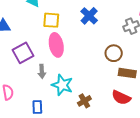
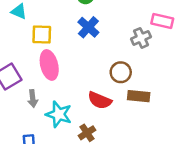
red semicircle: (121, 98) -> (100, 100), moved

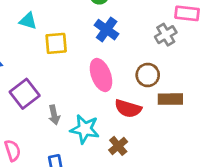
pink ellipse: (49, 65) -> (101, 75), moved

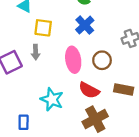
brown circle: (148, 75) -> (102, 60), moved
gray arrow: (54, 115) -> (36, 52), moved
brown cross: (118, 146) -> (95, 119), moved, size x1.6

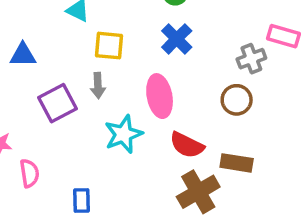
brown circle: (102, 60) -> (237, 100), moved
brown rectangle: (124, 90) -> (237, 163), moved
cyan star: (52, 99) -> (123, 134), moved, turned 30

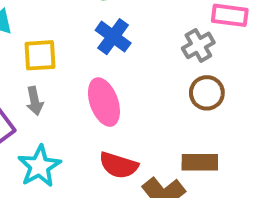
brown circle: (237, 100) -> (207, 93), moved
cyan star: (123, 134) -> (39, 166), moved
red semicircle: (187, 145) -> (119, 165), moved

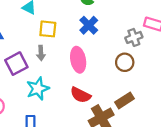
brown circle: (207, 93) -> (125, 62), moved
brown rectangle: (200, 162) -> (124, 100), turned -42

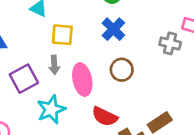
gray cross: (134, 37) -> (170, 43), turned 35
pink ellipse: (78, 60) -> (82, 80), moved
brown circle: (125, 62) -> (122, 70), moved

